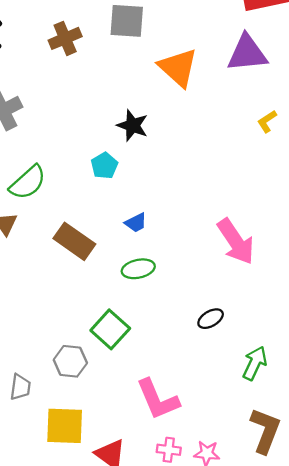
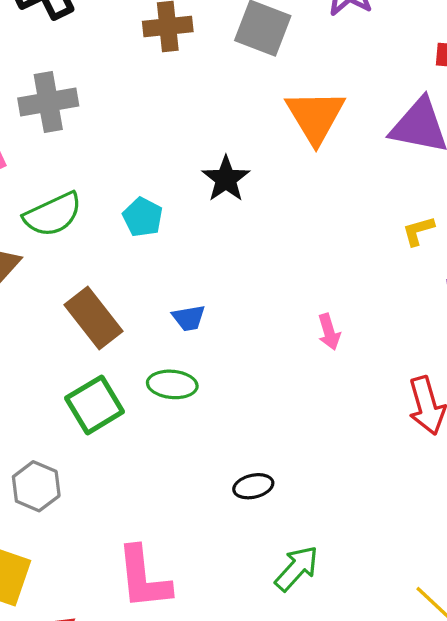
cyan pentagon: (104, 166) -> (143, 217), moved, turned -30
pink arrow: (236, 242) -> (329, 332), moved, size x0.5
green square: (110, 329) -> (95, 405), moved

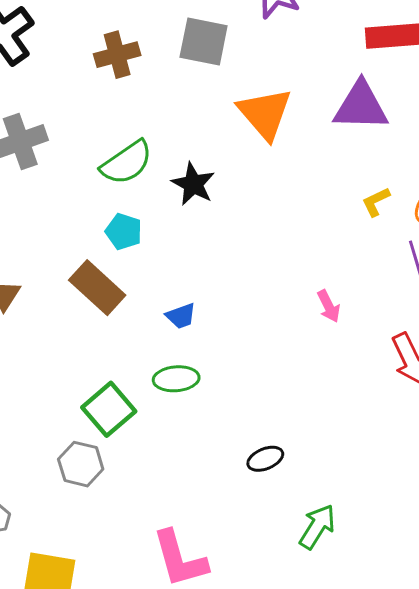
green semicircle: (53, 214) -> (127, 163), moved
brown rectangle: (94, 318) -> (97, 288), moved
pink arrow: (329, 332) -> (329, 306), moved
gray hexagon: (36, 486) -> (81, 464), moved

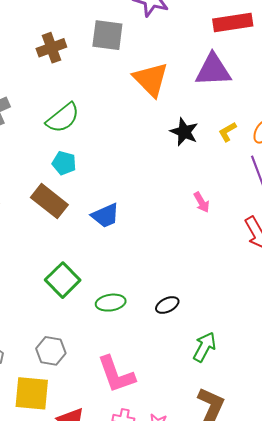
black star: (193, 184) -> (184, 132), moved
blue trapezoid: (181, 316) -> (105, 216), size x1.4
green ellipse: (176, 379) -> (111, 303), moved
gray hexagon: (81, 464) -> (51, 351), moved

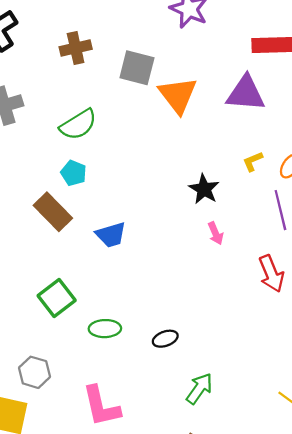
gray square: (107, 35) -> (137, 68), moved
black star: (184, 132) -> (204, 189), moved

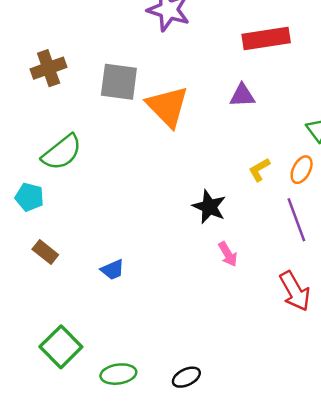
purple triangle: (246, 93) -> (242, 96), size x0.6
cyan pentagon: (74, 173) -> (29, 197), moved
brown rectangle: (53, 212) -> (45, 252), size x0.6
blue trapezoid: (111, 235) -> (113, 270), size x0.7

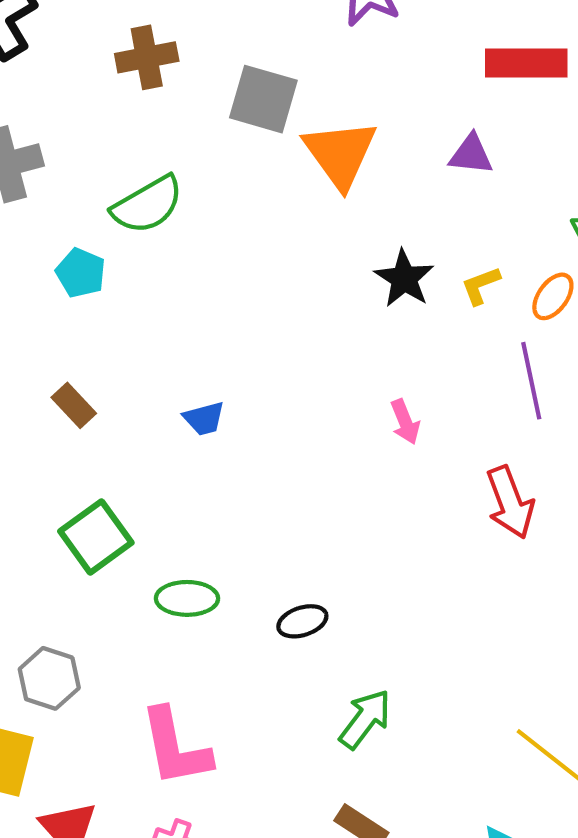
black star: (209, 207) -> (404, 279), moved
brown rectangle: (45, 252) -> (74, 405), moved

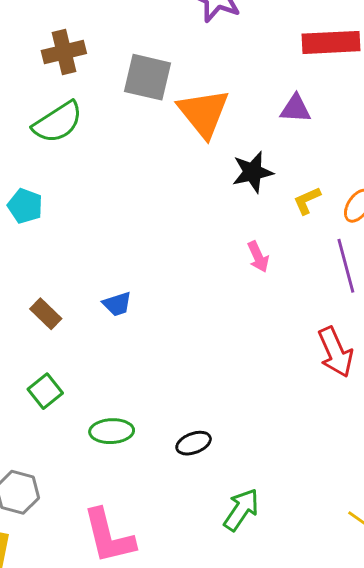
green semicircle: (147, 205) -> (58, 122), moved
black star: (404, 279) -> (253, 172), moved, turned 30
brown rectangle: (74, 405) -> (46, 314), moved
pink arrow: (405, 422) -> (258, 257), moved
green square: (96, 537) -> (45, 391), size x0.7

